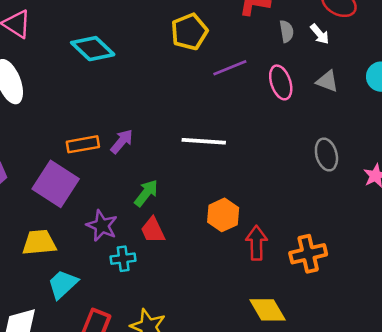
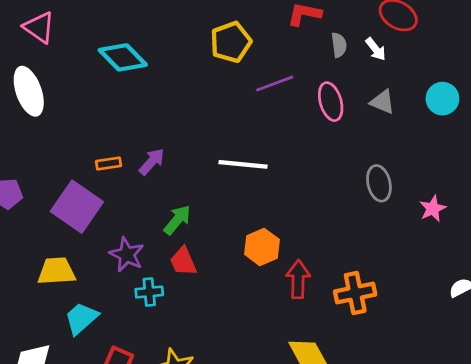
orange rectangle: (83, 144) -> (108, 164), size x0.7

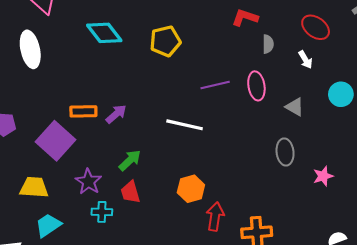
yellow pentagon: (231, 42) -> (165, 41), moved
white arrow: (376, 49) -> (305, 60), moved
purple line: (275, 84) -> (215, 85), moved
gray triangle: (382, 102) -> (295, 107), moved
orange rectangle: (108, 164) -> (83, 111), size x1.4

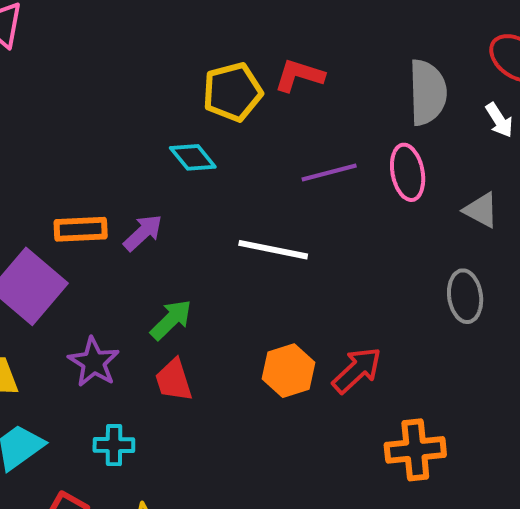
red L-shape: (245, 17) -> (299, 75), moved
cyan diamond: (104, 33) -> (193, 157), moved, size x0.7
gray semicircle: (268, 44) -> (427, 92), size x1.8
cyan cross: (102, 212) -> (114, 445), moved
red arrow: (215, 216) -> (357, 370), moved, turned 40

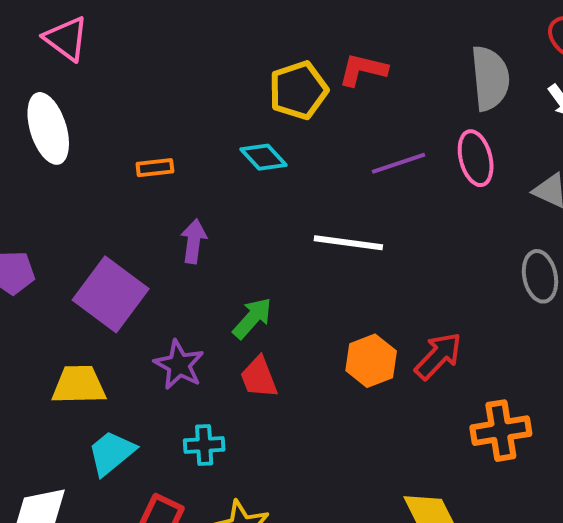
orange rectangle: (81, 229) -> (155, 168), moved, size x0.7
purple arrow: (143, 233) -> (194, 241), moved, turned -36

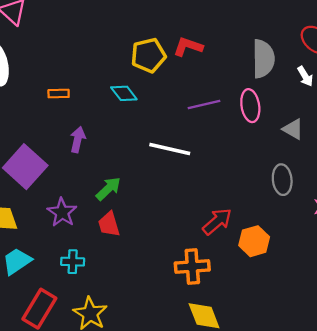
orange hexagon: (371, 361) -> (254, 241), moved
orange cross: (501, 431) -> (192, 266), moved

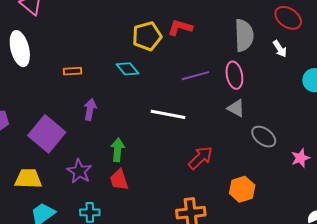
gray triangle: (293, 129) -> (236, 108), moved
gray ellipse: (282, 180) -> (264, 137), turned -45
green arrow: (108, 189) -> (118, 150), turned -40
red arrow: (217, 221) -> (200, 158), moved

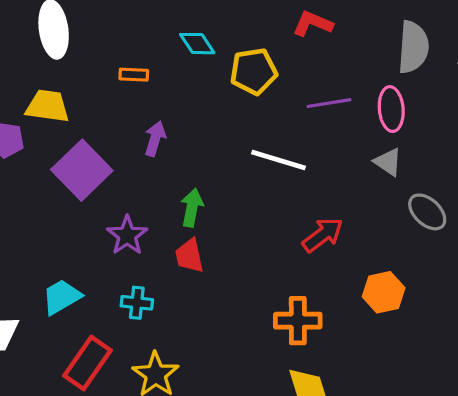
yellow pentagon: (147, 36) -> (254, 71), moved
cyan diamond: (128, 69) -> (197, 44), moved
yellow trapezoid: (28, 179) -> (48, 106), moved

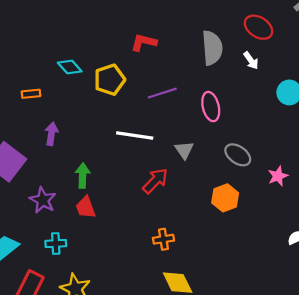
pink ellipse: (391, 109) -> (211, 107), moved
gray triangle: (388, 162) -> (184, 150), moved, turned 30
red arrow: (323, 235) -> (155, 181), moved
orange hexagon: (384, 292) -> (225, 198), moved
orange cross: (298, 321) -> (163, 239), size x0.7

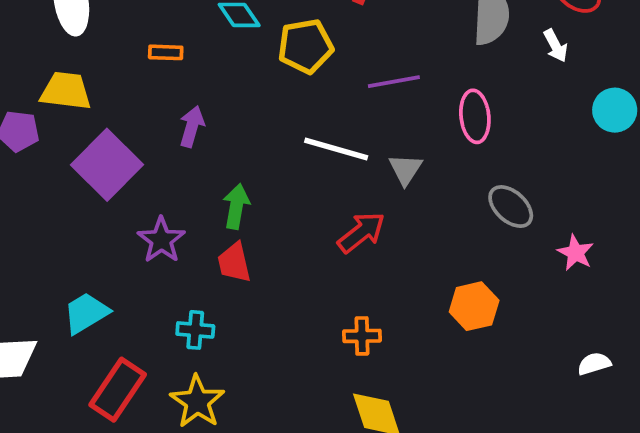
gray triangle: (184, 150) -> (406, 169), moved
pink star: (278, 176) -> (576, 253), turned -30
orange hexagon: (225, 198) -> (474, 306), moved
cyan cross: (56, 243) -> (195, 330), moved

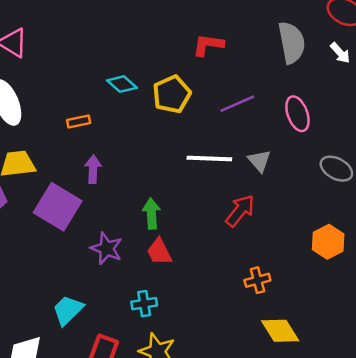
purple arrow: (192, 127) -> (93, 169), moved

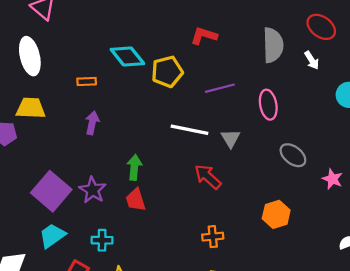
cyan diamond: (122, 84) -> (127, 57), size x1.4
purple square: (58, 207) -> (51, 191), moved
red arrow: (240, 211) -> (208, 177), turned -96
cyan cross: (144, 304) -> (102, 240), moved

